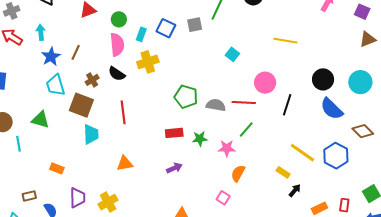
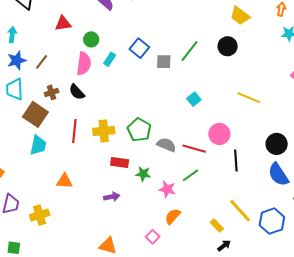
blue square: (166, 28) -> (139, 48), moved
yellow cross: (148, 62) -> (104, 131), moved
black line: (287, 105) -> (236, 160), turned -35

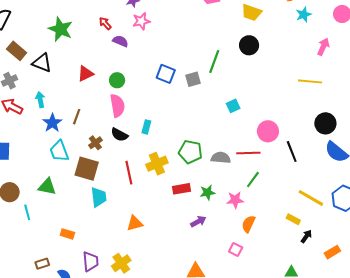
cyan rectangle: (110, 59) -> (146, 127), moved
yellow line: (249, 98) -> (310, 81), moved
cyan square: (194, 99) -> (233, 106), turned 32
purple arrow: (112, 197) -> (198, 221), moved

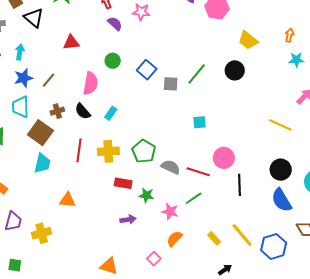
green circle: (117, 80) -> (113, 61), moved
yellow rectangle: (293, 219) -> (214, 238), moved

